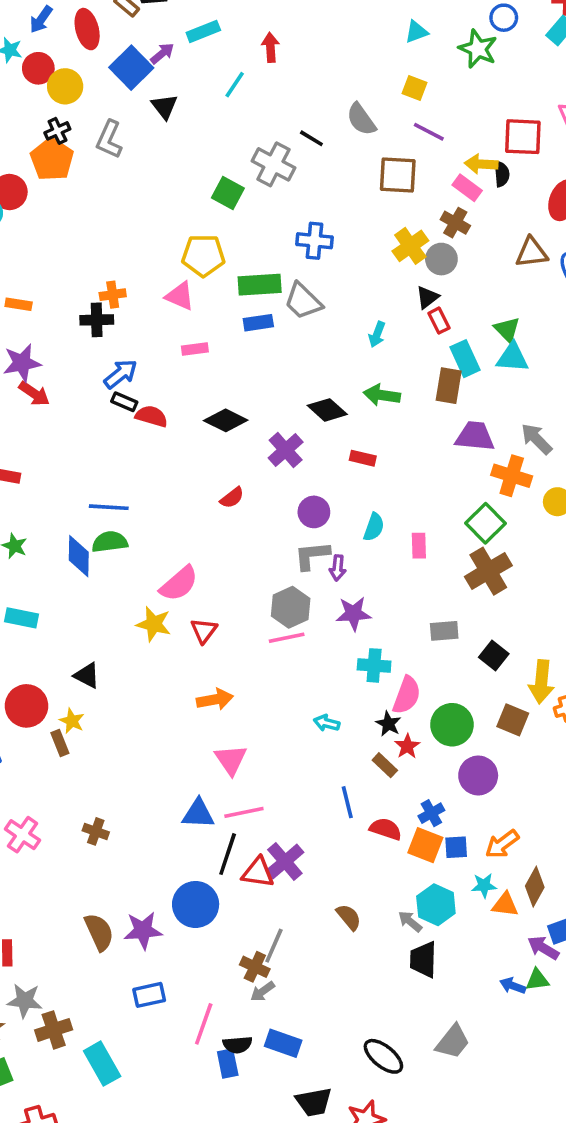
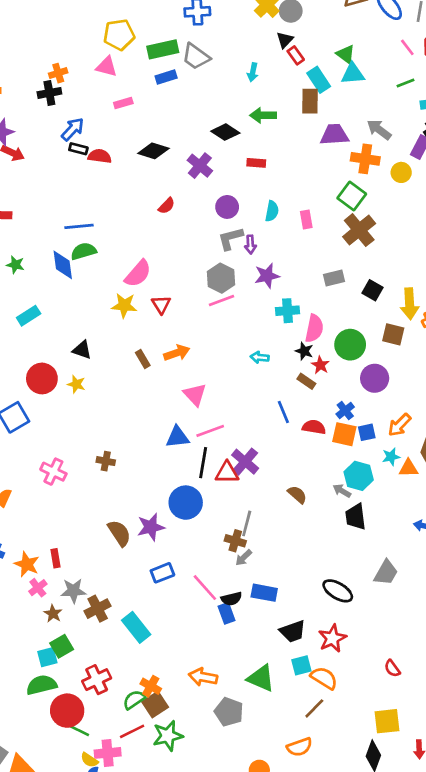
cyan rectangle: (22, 618) -> (29, 316), turned -35
brown rectangle: (60, 743) -> (143, 359), moved
pink line: (204, 1024) -> (205, 588), turned -52

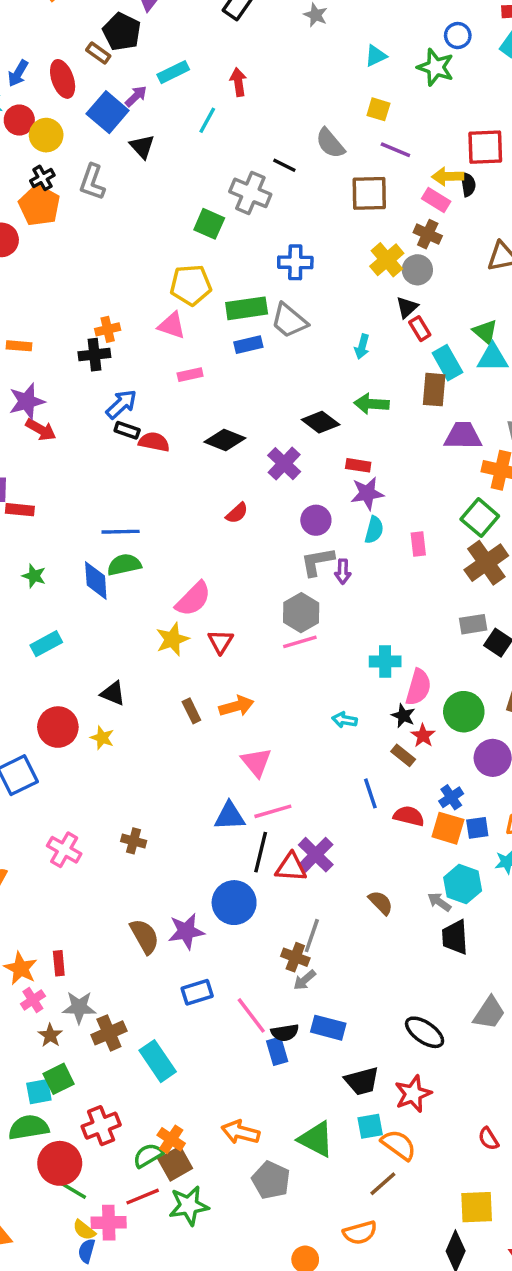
purple star: (267, 276) -> (367, 493), moved
gray rectangle: (334, 278) -> (473, 624), moved
yellow star: (124, 305) -> (172, 639), turned -30

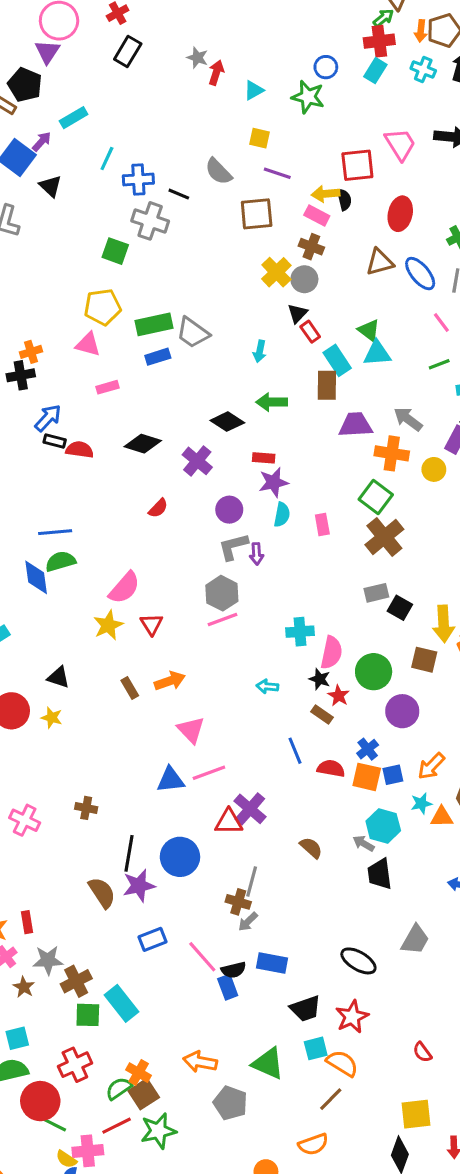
red arrow: (238, 82) -> (216, 73), moved, turned 30
blue cross: (295, 262) -> (138, 179), moved
black line: (261, 852) -> (129, 853), moved
green square: (59, 1079) -> (88, 1015), moved, turned 32

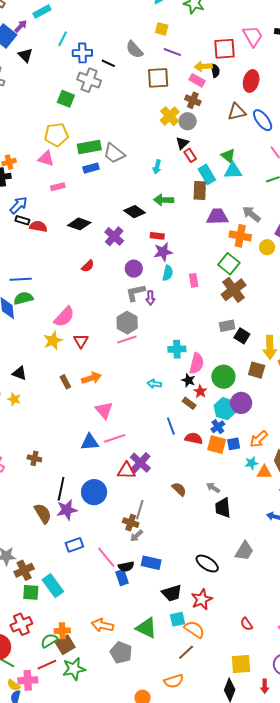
cyan hexagon: (383, 826) -> (225, 409), moved
orange cross: (139, 1073) -> (62, 631), turned -35

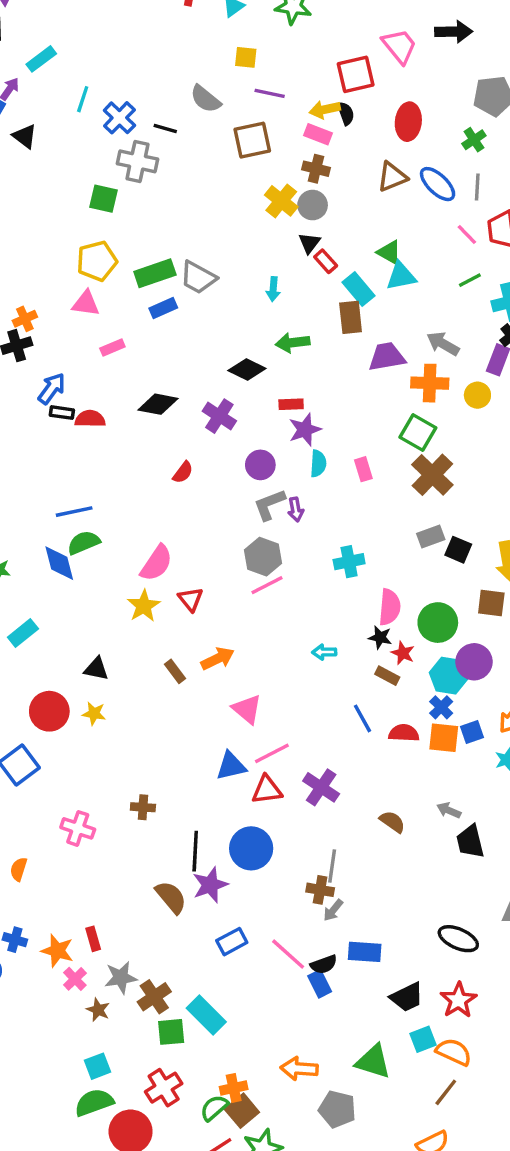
blue cross: (82, 53) -> (119, 118), turned -36
cyan cross: (177, 349) -> (349, 562), moved
red triangle: (126, 471) -> (267, 790), moved

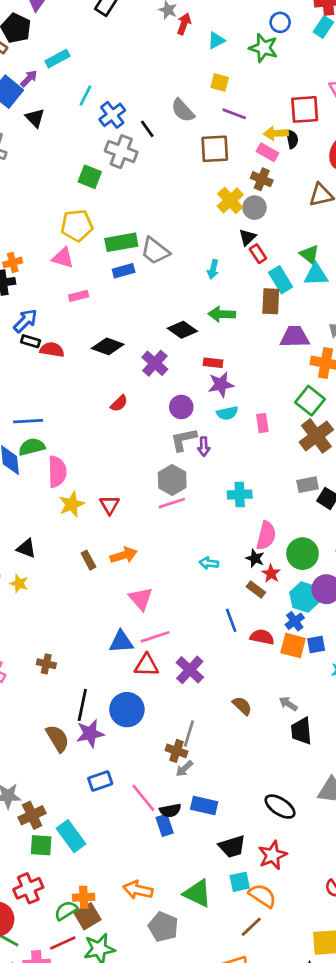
black line: (165, 128) -> (147, 129), turned 30
cyan semicircle: (318, 464) -> (227, 413), turned 65
pink semicircle: (156, 563) -> (57, 472), moved, turned -44

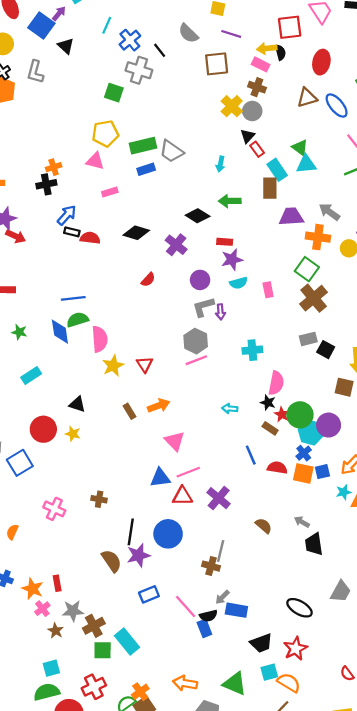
green circle: (302, 554) -> (300, 415), moved
gray arrow: (184, 769) -> (222, 597), moved
orange cross: (84, 897) -> (140, 692), turned -30

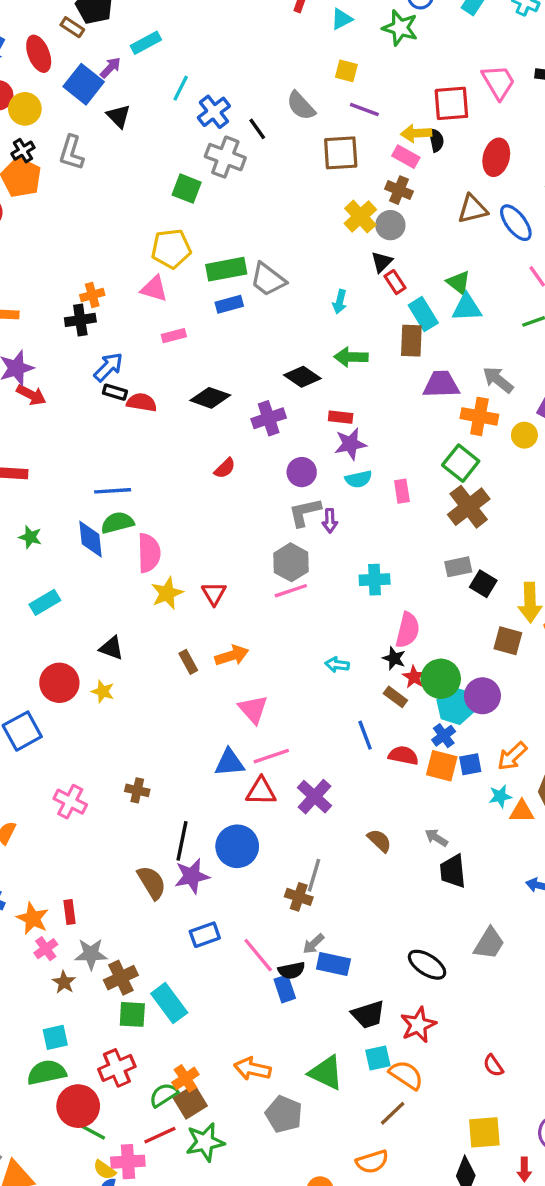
purple cross: (176, 245) -> (269, 418), turned 30

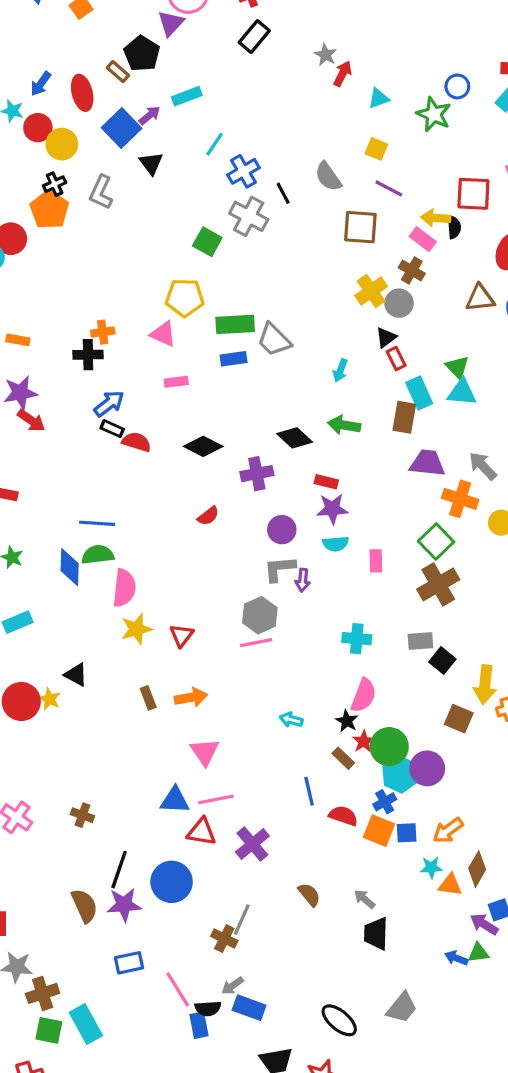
cyan cross: (375, 580) -> (357, 639), moved
yellow star: (103, 691) -> (50, 699), moved

